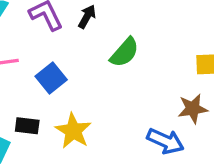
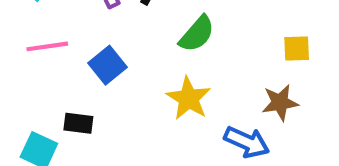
yellow star: (73, 131) -> (189, 98), moved

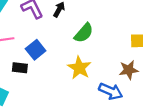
black rectangle: (78, 123) -> (20, 68), moved

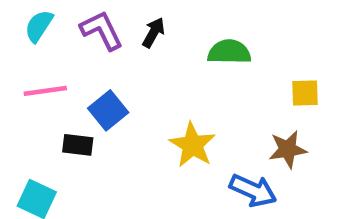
green semicircle: (84, 33) -> (229, 52), moved, turned -130

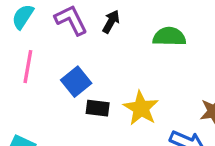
pink line: (45, 91) -> (28, 67), turned -72
black rectangle: (78, 145) -> (98, 108), moved

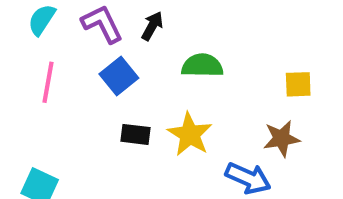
green semicircle: (169, 37) -> (202, 66), moved
blue square: (76, 82) -> (119, 76), moved

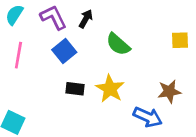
green semicircle: (202, 66) -> (118, 44), turned -140
yellow square: (298, 84) -> (180, 40), moved

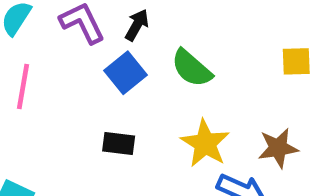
blue square: (64, 51) -> (125, 73), moved
yellow star: (110, 89) -> (205, 143), moved

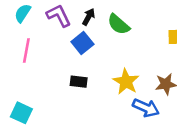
green semicircle: (192, 68) -> (119, 24), moved

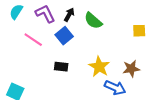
pink line: (26, 51) -> (33, 40), moved, turned -66

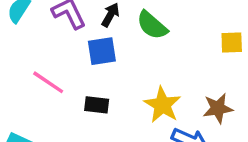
blue square: (64, 36) -> (102, 51), turned 30
pink line: (33, 40) -> (48, 82), moved

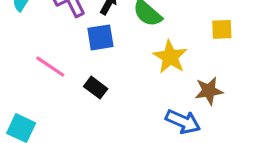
black rectangle: (97, 105) -> (96, 88), turned 30
yellow star: (162, 105) -> (170, 57), moved

